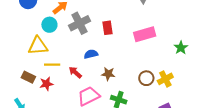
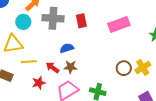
gray cross: (79, 23) -> (53, 18), turned 35
brown star: (108, 74) -> (70, 67), moved
red star: (46, 84) -> (39, 83), moved

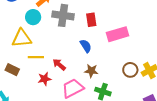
pink rectangle: (119, 24) -> (117, 34), moved
blue semicircle: (67, 48) -> (86, 46), moved, turned 72
brown star: (70, 67) -> (91, 71), moved

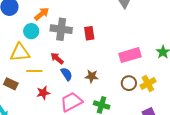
pink rectangle: (117, 34) -> (130, 55), moved
blue semicircle: (86, 46) -> (67, 74), moved
red arrow: (59, 65) -> (57, 58), moved
brown star: (91, 71) -> (92, 76), moved

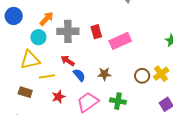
pink rectangle: (130, 55) -> (120, 41), moved

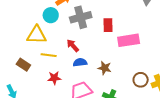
gray cross: (68, 31) -> (81, 17), turned -30
blue semicircle: (79, 75) -> (80, 62), turned -72

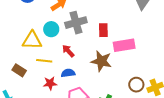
cyan circle: (51, 15) -> (51, 29), moved
blue semicircle: (80, 62) -> (68, 73), moved
brown star: (105, 68) -> (101, 61), moved, size x1.5

